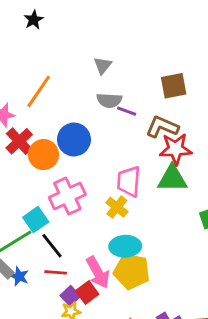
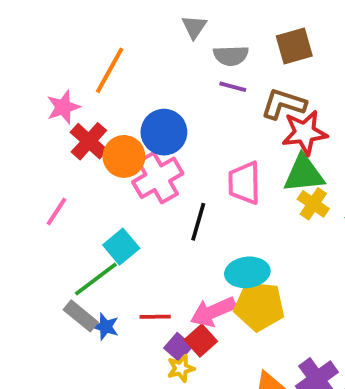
gray semicircle: (109, 100) -> (231, 56), moved
pink cross: (67, 196) -> (158, 178), moved
yellow cross: (117, 207) -> (313, 204), moved
black line: (52, 246) -> (198, 222), moved, turned 60
pink arrow: (98, 272) -> (213, 312), turned 100

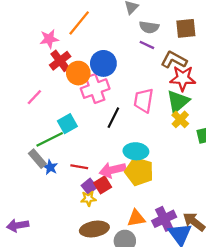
green triangle: (304, 174) -> (178, 101), turned -45

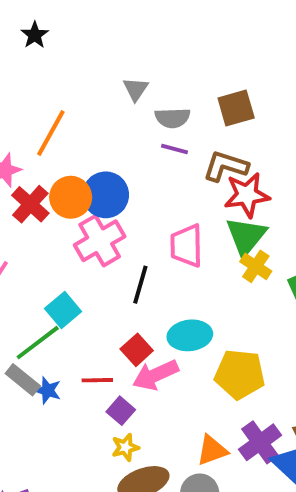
orange circle: (78, 73) -> (71, 197), moved
yellow pentagon: (139, 172) -> (240, 374), moved
red square: (103, 185) -> (137, 350), moved
yellow star: (88, 199) -> (125, 447), moved

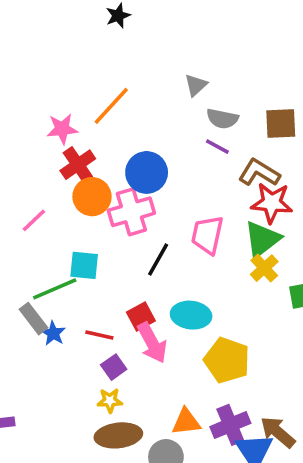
orange circle: (71, 197) -> (92, 197), moved
cyan square: (63, 310) -> (84, 265), turned 32
pink arrow: (156, 375) -> (152, 343), turned -108

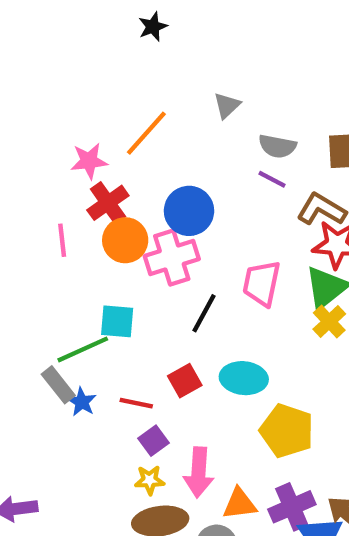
gray triangle: (196, 85) -> (227, 105), moved
pink line: (34, 220) -> (62, 240), moved, turned -52
pink arrow: (152, 343) -> (199, 472), moved, turned 33

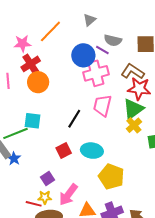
purple line: (272, 179) -> (102, 50), moved
blue circle: (189, 211) -> (83, 55), moved
pink cross: (172, 257) -> (96, 73), moved
red line: (136, 403) -> (34, 204), moved
pink arrow: (199, 472) -> (68, 195), turned 30

